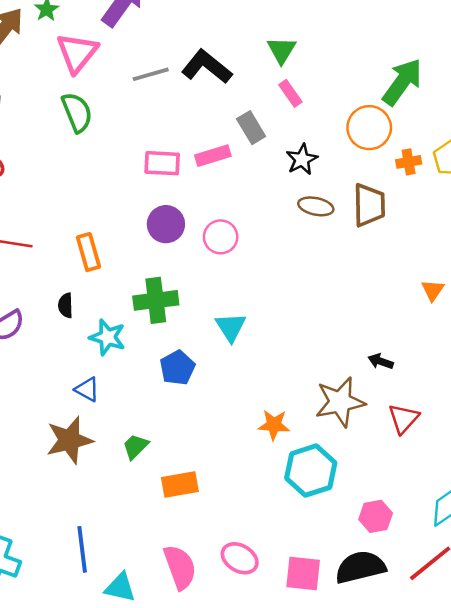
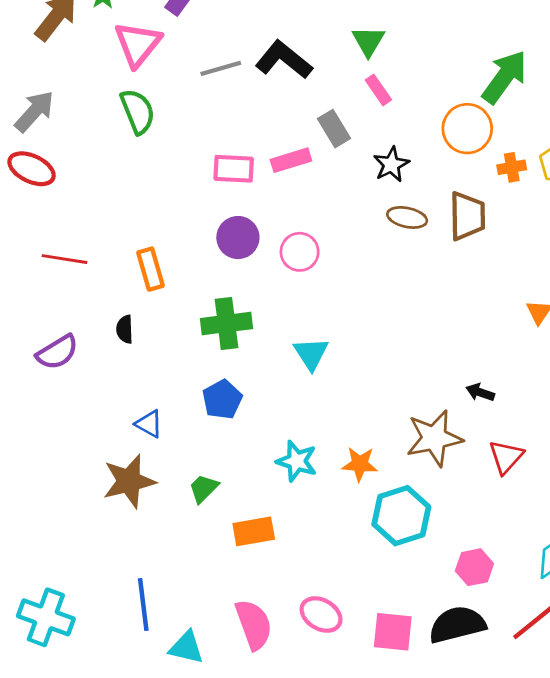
cyan star: (108, 337) -> (297, 461), moved
blue pentagon: (177, 368) -> (222, 399), moved

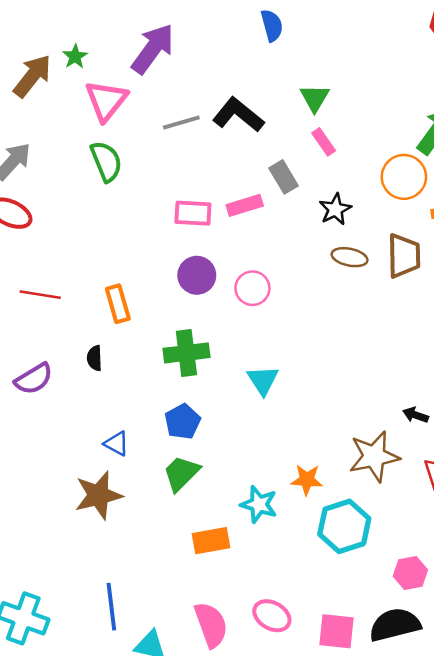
cyan star: (297, 461) -> (259, 504), moved
green trapezoid: (204, 488) -> (181, 473), moved, size x1.4

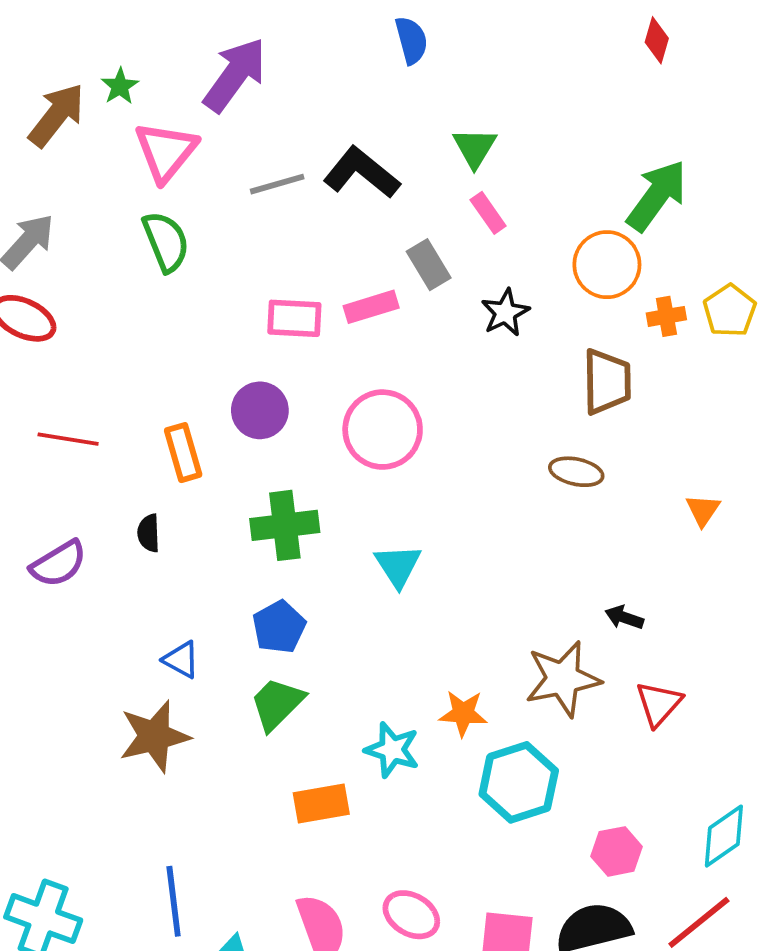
brown ellipse: (350, 257) -> (576, 472), moved
purple circle: (197, 275) -> (260, 410), moved
pink circle: (252, 288) -> (383, 430), size x1.5

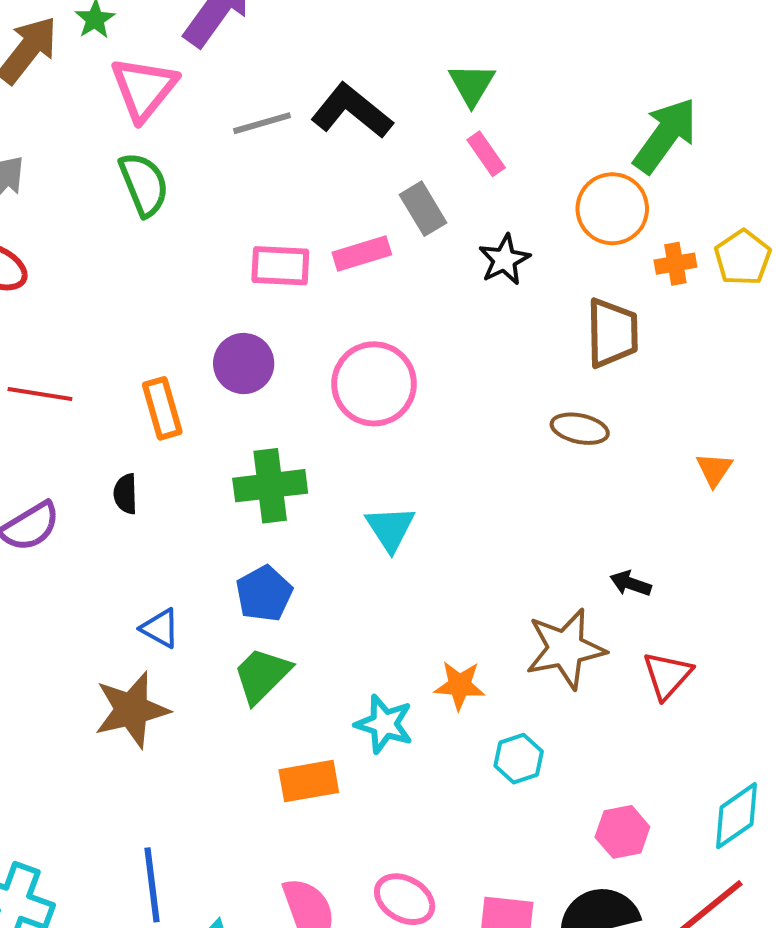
cyan hexagon: (519, 782) -> (519, 759), size x0.6

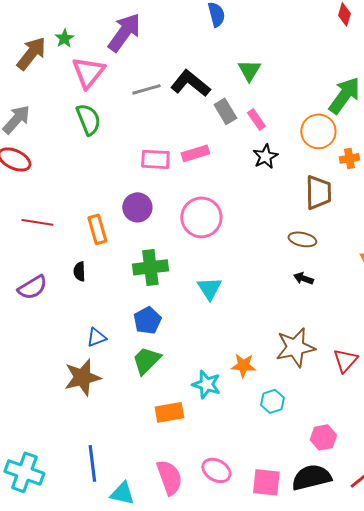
pink rectangle: (486, 154) -> (256, 119), moved
gray rectangle: (423, 209) -> (225, 111), moved
black arrow: (631, 583) -> (303, 278), moved
blue triangle: (160, 628) -> (96, 337), turned -50

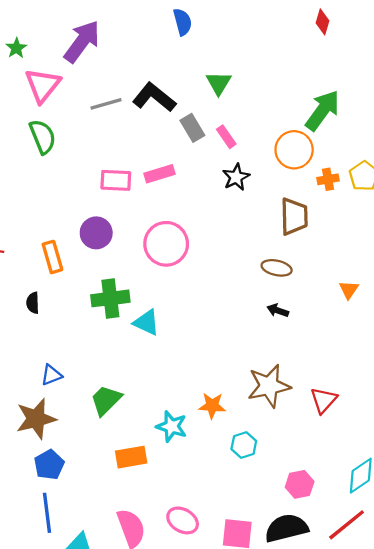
cyan triangle: (209, 288) -> (146, 323), moved, turned -32
blue pentagon: (147, 320) -> (49, 465), moved

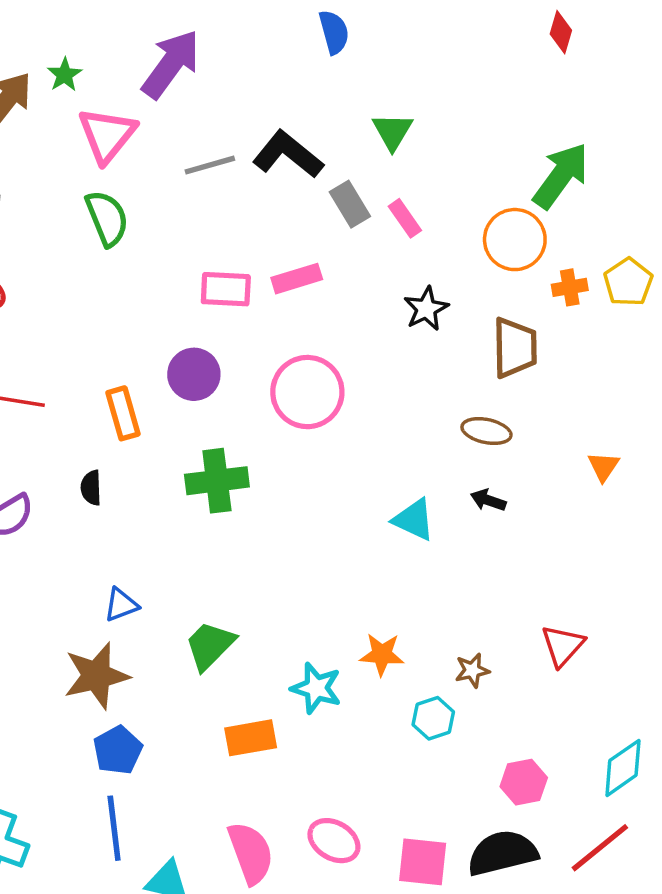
black star: (236, 177) -> (426, 309), moved
cyan triangle: (146, 323) -> (414, 520), moved
brown star: (269, 386) -> (472, 670), moved, size x0.5

